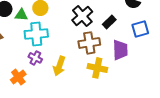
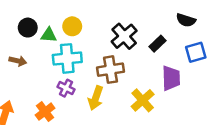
brown cross: (89, 43) -> (111, 70), moved
yellow cross: (97, 68) -> (143, 100), turned 36

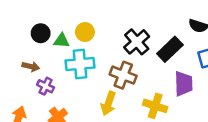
black rectangle: (157, 44) -> (170, 49), size x1.5
brown cross: (111, 70) -> (123, 75), turned 30
purple cross: (66, 88) -> (46, 86), moved
yellow cross: (143, 100) -> (155, 106), turned -30

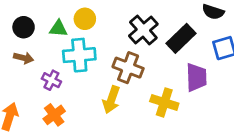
black circle: (41, 33) -> (24, 27), moved
purple cross: (46, 86) -> (51, 80), moved

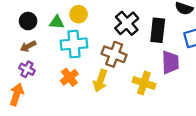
black rectangle: (181, 38) -> (158, 30), turned -40
brown arrow: (24, 58) -> (28, 46), turned 140
purple cross: (51, 80) -> (27, 69), moved
orange cross: (54, 115) -> (69, 77), moved

